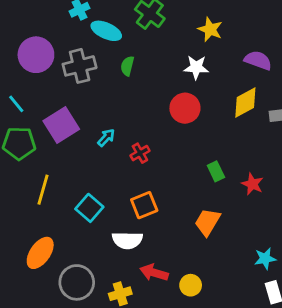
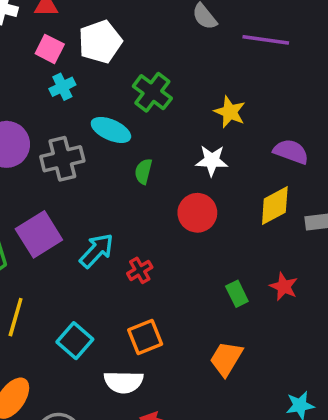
cyan ellipse: (106, 31) -> (111, 130), moved
green semicircle: (127, 66) -> (143, 171), moved
cyan arrow: (106, 138) -> (97, 251), size x1.5
red star: (252, 184) -> (284, 287), moved

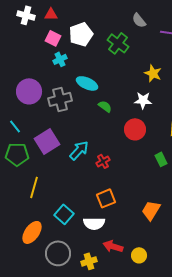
green cross: (152, 92) -> (118, 43), moved
green semicircle: (143, 171) -> (105, 106), turned 112
green rectangle: (237, 294) -> (161, 159), moved
cyan square: (75, 341) -> (64, 214), moved

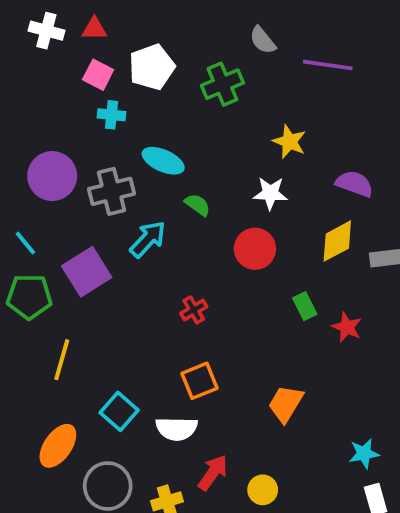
green cross: (118, 43) -> (222, 84), turned 30
cyan cross: (60, 59) -> (111, 115), turned 32
cyan arrow: (79, 150) -> (148, 239), moved
red arrow: (113, 246) -> (213, 473), turned 108

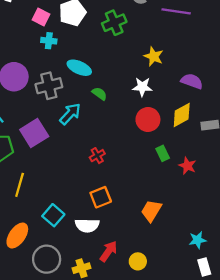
red circle: (255, 249) -> (148, 120), moved

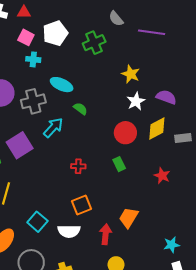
white star: (142, 87) -> (136, 101), moved, turned -30
green rectangle: (163, 153) -> (119, 164), moved
red cross: (97, 156) -> (78, 166), turned 32
red arrow: (109, 251) -> (106, 234), moved, turned -30

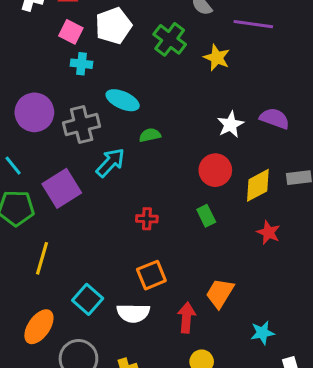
green cross: (94, 43) -> (170, 39), turned -30
yellow star: (131, 74) -> (217, 58), moved
green semicircle: (80, 109) -> (150, 135), turned -48
yellow diamond: (157, 129) -> (258, 185), moved
cyan star: (171, 245) -> (262, 333), moved

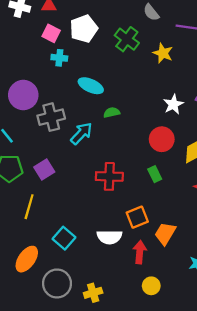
gray cross: (82, 125) -> (51, 117), moved
purple square: (62, 188) -> (44, 169), moved, size x0.7
red cross: (147, 219) -> (109, 176), size x1.6
orange square: (151, 275) -> (137, 217), moved
white semicircle: (133, 313) -> (109, 237), moved

